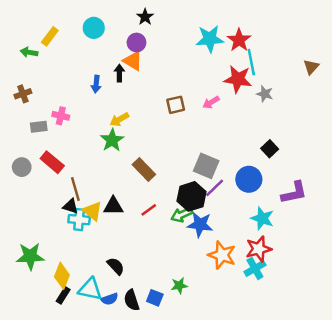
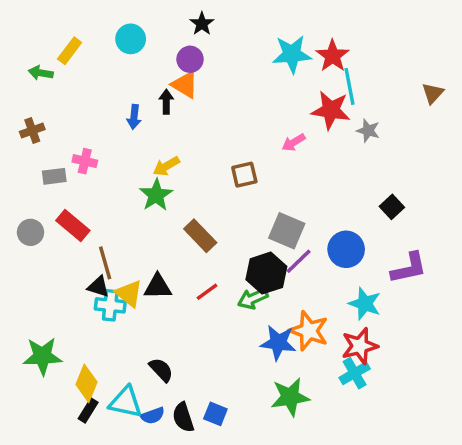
brown square: (176, 105) -> (244, 175), moved
black square: (270, 149) -> (392, 207), moved
blue star: (200, 224) -> (278, 343), moved
orange star: (222, 255) -> (309, 331), moved
green star: (179, 286) -> (290, 397), moved, size x1.6

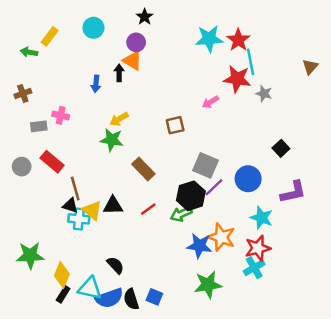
green star: (156, 195) -> (112, 140), turned -30
blue semicircle: (153, 416) -> (109, 298), size x1.6

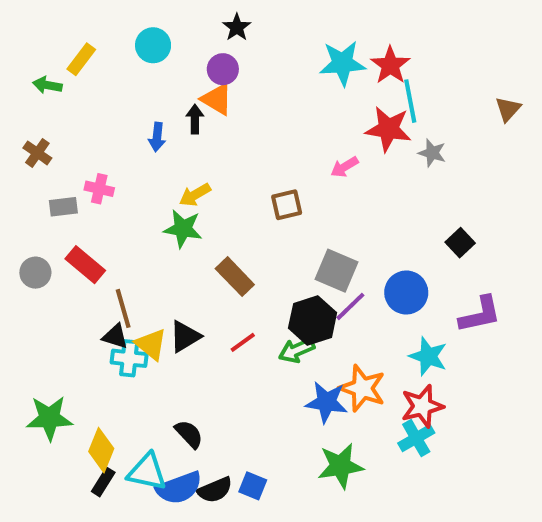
brown cross: (23, 94) -> (37, 153), turned -35
black triangle: (113, 206) -> (185, 336), turned -30
black semicircle: (131, 299) -> (215, 490), turned -95

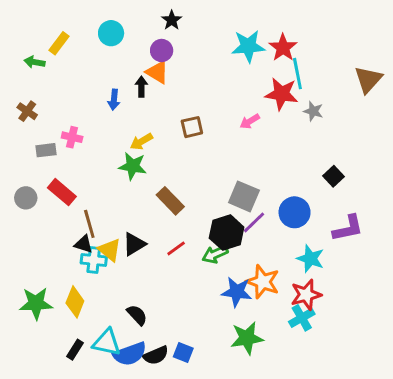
brown triangle: (508, 109) -> (368, 79), size x1.5
brown square: (287, 205) -> (192, 127), moved
yellow diamond: (101, 450) -> (75, 302), moved

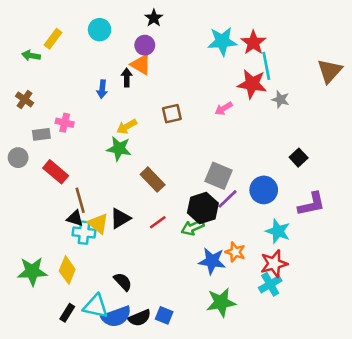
gray circle: (26, 198) -> (18, 158), moved
orange star: (263, 282) -> (235, 252), size x0.7

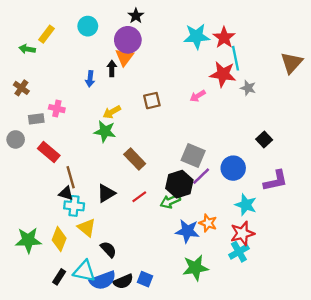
purple circle: (145, 45) -> (128, 40), size x1.5
orange triangle: (141, 65) -> (124, 57), turned 36
yellow triangle: (98, 224) -> (87, 228), moved

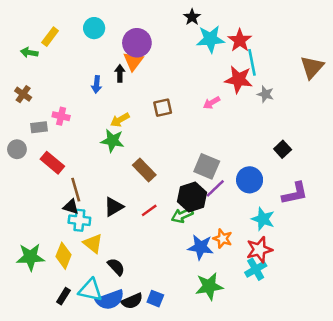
black star: (136, 16) -> (192, 17), moved

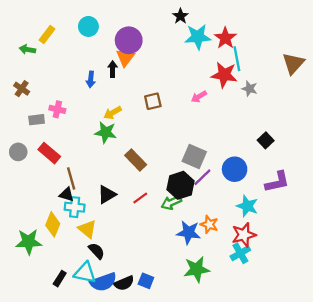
gray circle: (17, 149) -> (18, 152), moved
yellow diamond: (63, 256) -> (53, 224), moved
black semicircle: (116, 267) -> (96, 251), moved

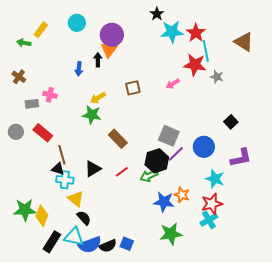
brown triangle: (293, 63) -> (244, 42), moved, turned -40
yellow diamond: (53, 224) -> (42, 216), moved
black rectangle: (60, 279) -> (52, 242), size x1.5

